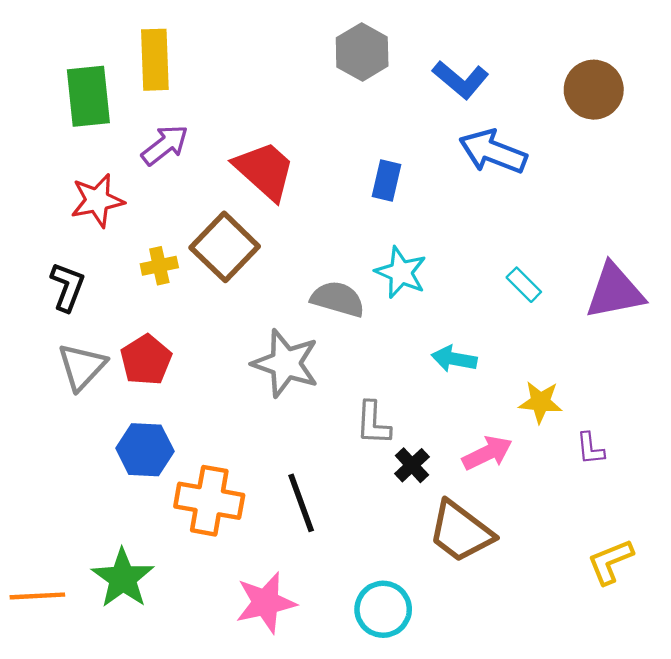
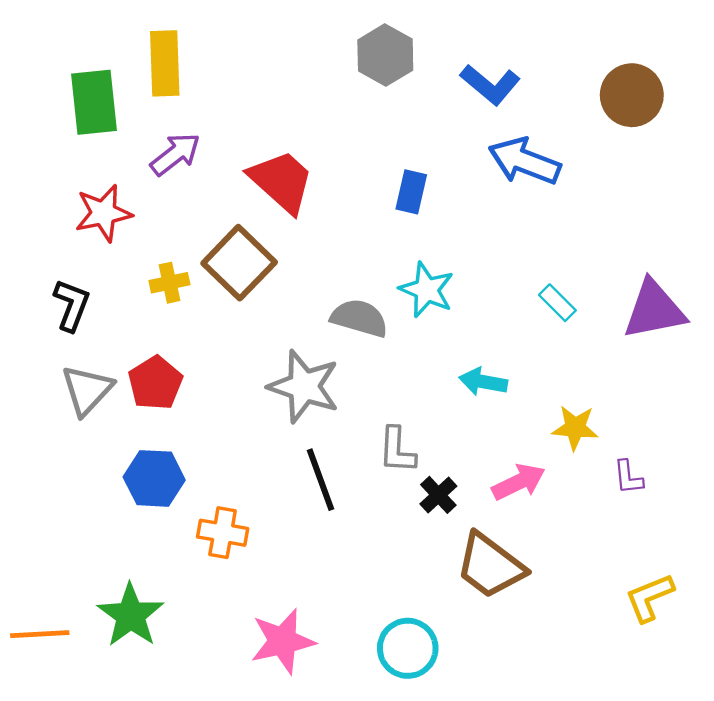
orange cross: (209, 501) -> (223, 533), size x0.7
black line: (301, 503) -> (320, 480), moved

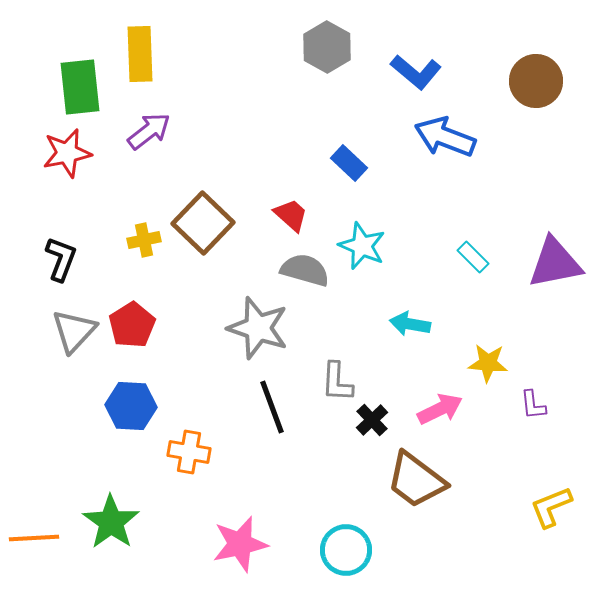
red trapezoid: (282, 181) -> (291, 215), moved, size x0.6
blue rectangle: (411, 192) -> (349, 163), turned -60
red star: (103, 213) -> (67, 153), moved

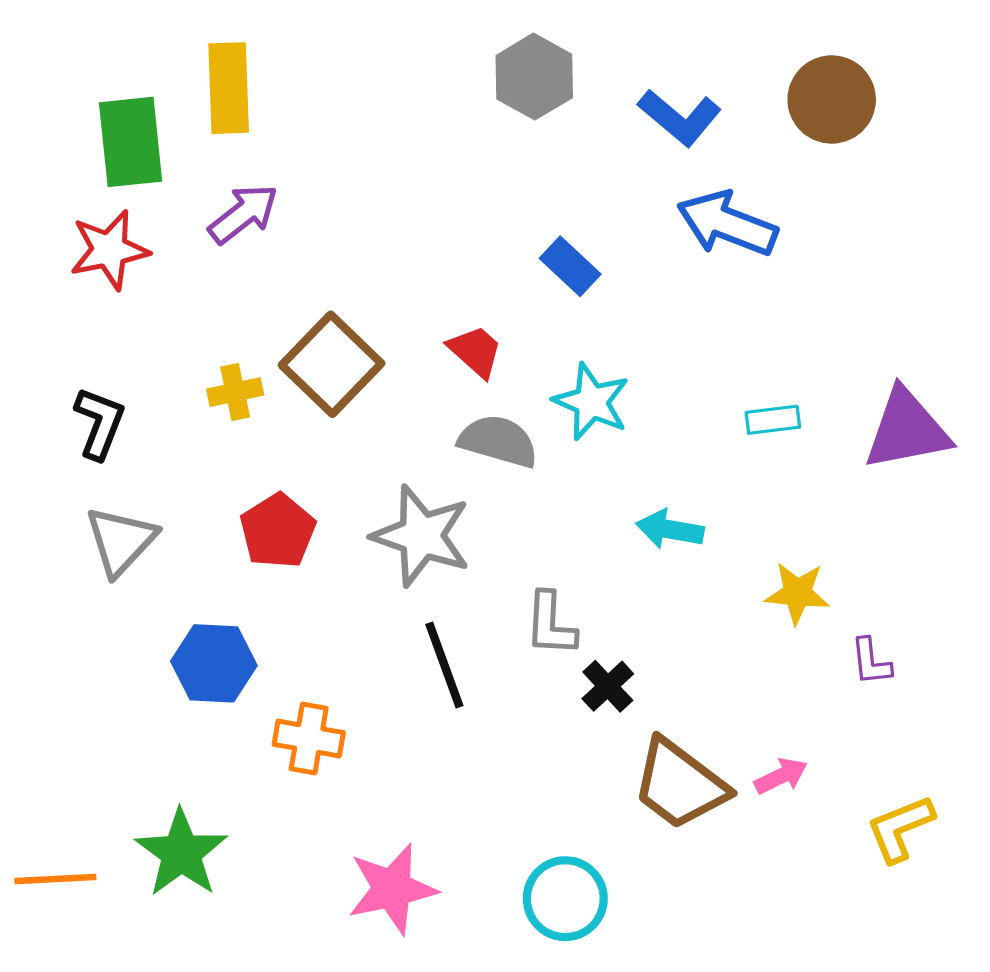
brown circle: (536, 81) -> (832, 99), moved
cyan rectangle: (473, 257) -> (773, 420), turned -52
red pentagon: (132, 325) -> (278, 531), moved
pink arrow: (440, 409) -> (781, 776), moved, size x0.7

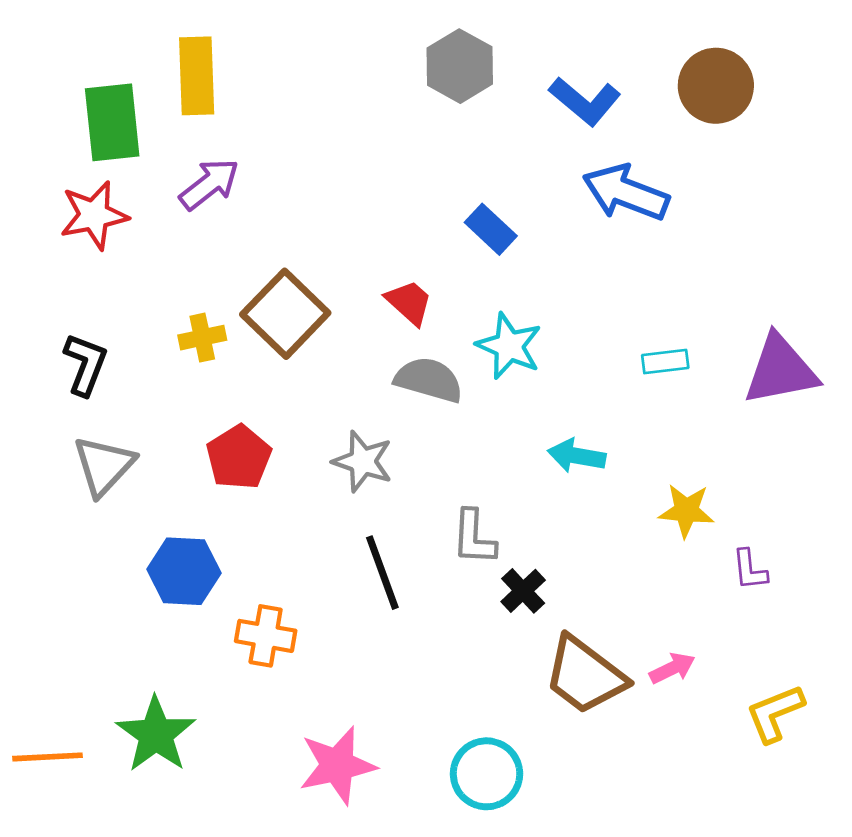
gray star: (421, 536) -> (363, 461), size x0.7

